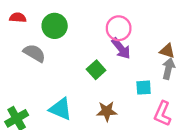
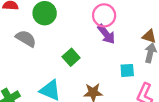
green square: (96, 70) -> (71, 57), moved

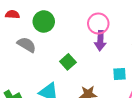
purple arrow: (106, 34) -> (100, 41), turned 42

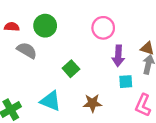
red semicircle: (12, 14) -> (12, 27), moved
purple arrow: (100, 41) -> (118, 56), moved

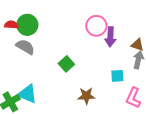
green circle: (45, 26) -> (27, 25), moved
purple arrow: (118, 56) -> (110, 37), moved
cyan triangle: (50, 101) -> (27, 94), moved

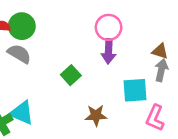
purple arrow: (110, 37) -> (109, 51), moved
cyan square: (117, 76) -> (135, 90), size x1.5

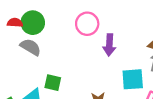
pink circle: (109, 27) -> (87, 24), moved
green square: (71, 75) -> (53, 83), moved, turned -35

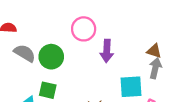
green circle: (33, 23) -> (51, 57), moved

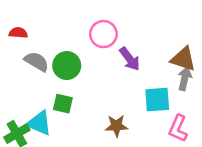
purple arrow: (107, 51) -> (130, 59), turned -40
brown triangle: (154, 51) -> (183, 59), size x1.5

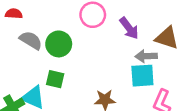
purple arrow: (130, 59) -> (129, 28), moved
gray arrow: (185, 79) -> (146, 56), moved, turned -105

